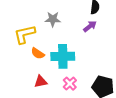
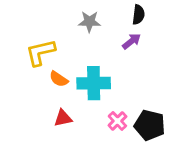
gray star: (53, 19) -> (89, 22), moved
pink cross: (70, 84) -> (117, 121), moved

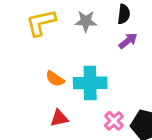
black semicircle: (138, 15) -> (124, 14), moved
yellow L-shape: (40, 52) -> (41, 23), moved

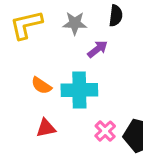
purple arrow: (128, 41) -> (98, 49), moved

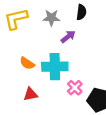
pink cross: (105, 131) -> (75, 88), moved

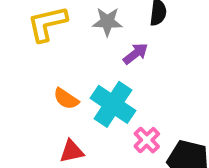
cyan cross: (55, 67) -> (113, 104), turned 35

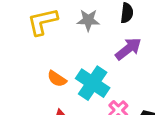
purple arrow: (136, 54) -> (128, 49), moved, size x1.4

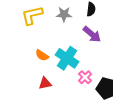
purple arrow: (128, 49) -> (92, 34), turned 78

